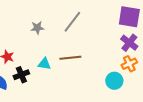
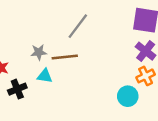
gray star: (37, 28) -> (39, 52), moved
brown line: (70, 58) -> (65, 57), moved

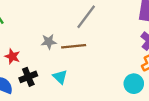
cyan triangle: (45, 76) -> (60, 77), moved, turned 35

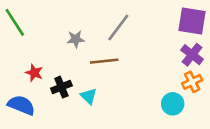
gray star: (49, 42) -> (76, 39), moved
black cross: (28, 77) -> (61, 87), moved

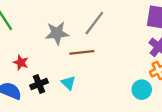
gray star: (76, 39) -> (57, 33), size x1.5
black cross: (61, 87) -> (39, 84), moved

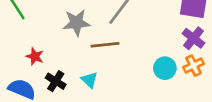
black cross: (39, 84) -> (56, 81), turned -36
cyan circle: (142, 90) -> (165, 68), moved

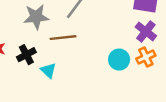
black cross: (56, 81) -> (26, 55), moved, turned 30

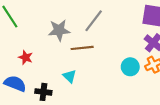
black cross: (26, 55) -> (43, 92), moved, turned 35

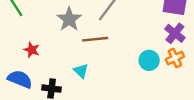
gray star: (59, 30) -> (69, 19), turned -30

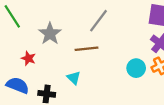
gray star: (69, 19) -> (50, 34), moved

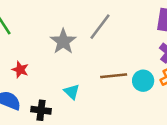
gray star: (50, 34) -> (63, 41), moved
brown line: (87, 49) -> (114, 76), moved

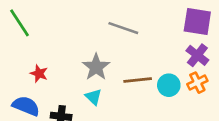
gray line: (100, 27) -> (123, 28), turned 72
gray star: (63, 41) -> (96, 67), moved

